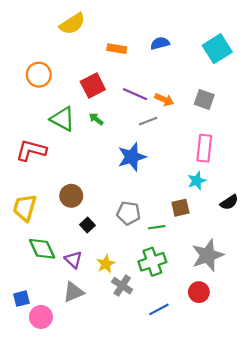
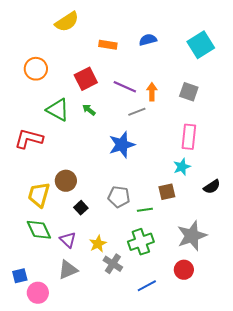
orange arrow: (164, 100) -> (152, 92), turned -114
yellow trapezoid: (25, 208) -> (39, 195), moved

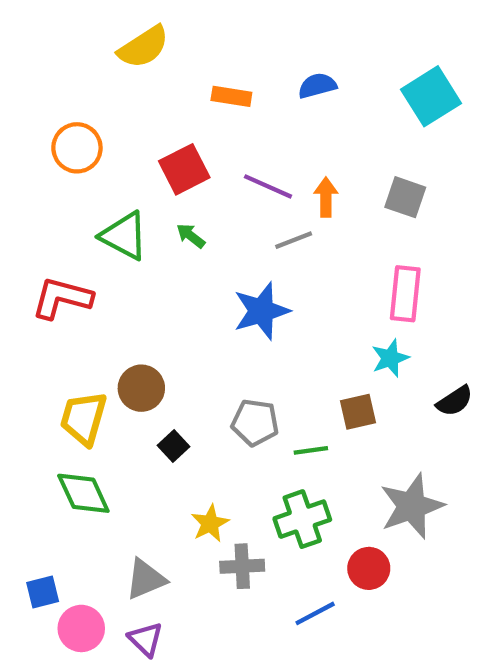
purple triangle: (68, 240) -> (146, 639), moved
gray cross: (113, 264) -> (242, 566), turned -36
red circle: (184, 270) -> (369, 568), moved

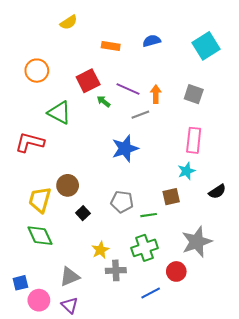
yellow semicircle: (143, 47) -> (69, 22), size x0.7
green arrow: (191, 236) -> (103, 101), moved

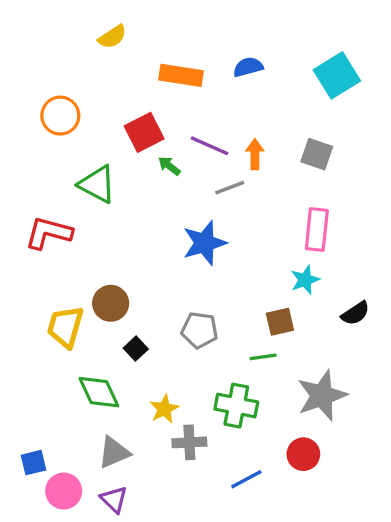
orange rectangle: (111, 46) -> (181, 75), size x1.4
green line: (149, 215) -> (263, 357), moved
green diamond: (40, 236) -> (99, 392), moved
green cross: (144, 248) -> (236, 406), turned 30
red circle: (176, 271) -> (303, 454), moved

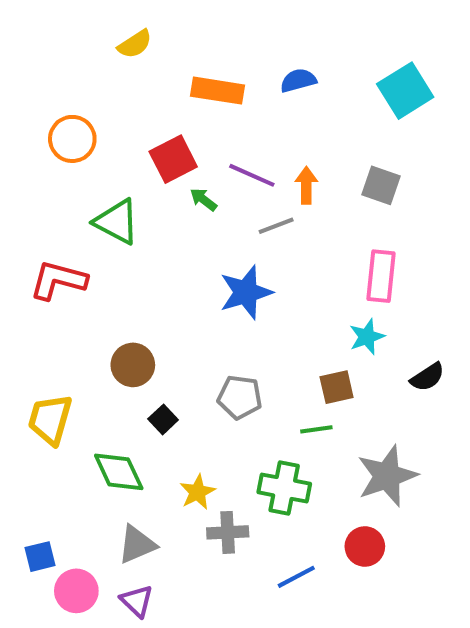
yellow trapezoid: (65, 327) -> (50, 419), moved

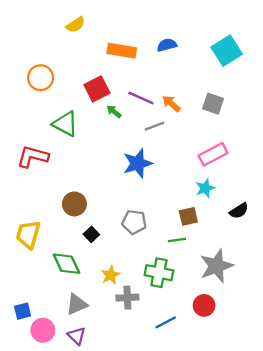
orange arrow: (306, 185) -> (171, 104), turned -48
pink rectangle: (381, 276) -> (213, 154), turned 56

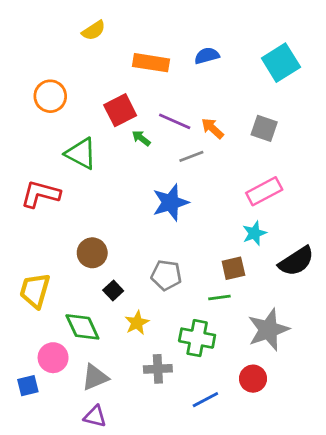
black semicircle: (239, 211) -> (296, 261), size x1.5
yellow star: (110, 275) -> (137, 323), moved
pink circle: (43, 330) -> (53, 358), moved
purple triangle: (77, 336) -> (95, 416), turned -30

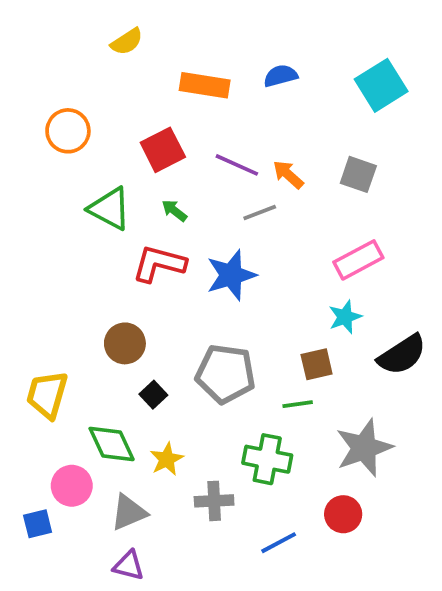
green arrow: (141, 138) -> (174, 211), moved
red L-shape: (40, 194) -> (159, 264), moved
gray pentagon: (166, 275) -> (225, 374), size x1.4
yellow star: (137, 323) -> (167, 459), moved

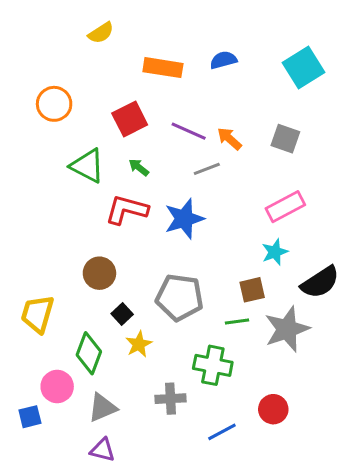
green diamond: (112, 444) -> (89, 353), turned 45
gray star: (364, 448) -> (287, 329), moved
yellow star: (167, 459) -> (139, 344), moved

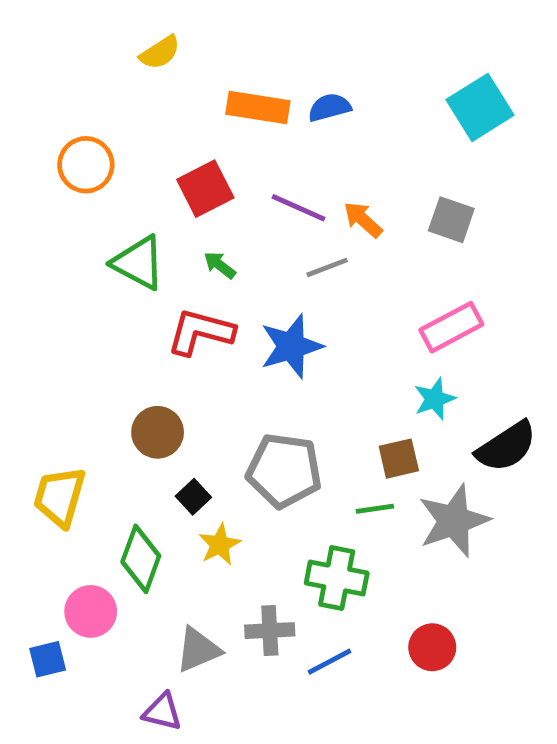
blue semicircle: (223, 60) -> (330, 107), moved
gray triangle: (102, 408) -> (198, 650), moved
blue line: (222, 432) -> (330, 662), moved

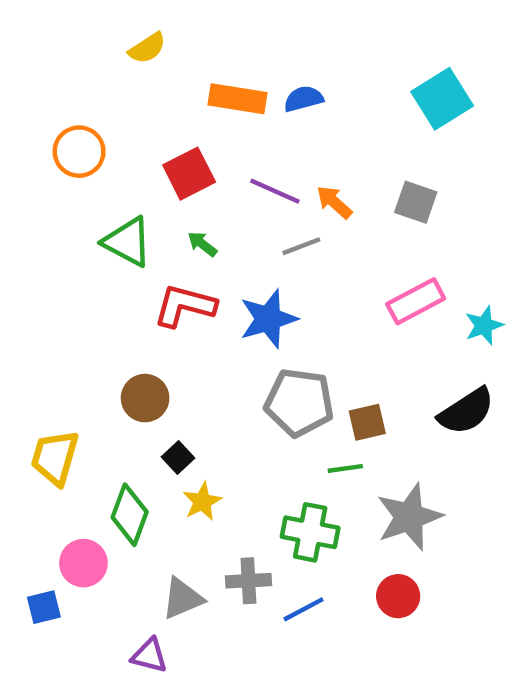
cyan star: (435, 399) -> (484, 325), moved
gray pentagon: (284, 471) -> (299, 402), moved
gray star: (454, 521) -> (409, 517), moved

